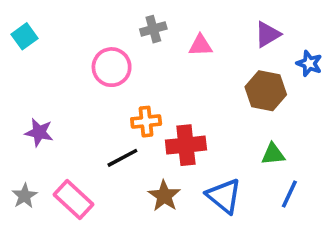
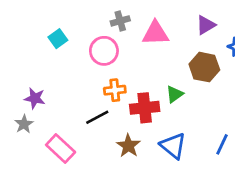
cyan square: (25, 36) -> (58, 39), moved
pink triangle: (200, 45) -> (155, 33), size x1.5
pink circle: (112, 67) -> (104, 51), moved
green triangle: (273, 154) -> (174, 94), moved, turned -30
gray star: (25, 196) -> (24, 124), moved

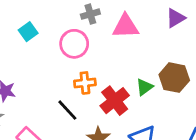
brown hexagon: (204, 67) -> (174, 78), moved
red cross: (145, 108) -> (115, 101), turned -32
black line: (97, 117) -> (67, 110), turned 75

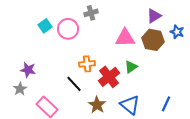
pink triangle: (126, 26) -> (125, 38), moved
pink circle: (74, 44) -> (68, 29), moved
brown hexagon: (174, 78) -> (153, 40), moved

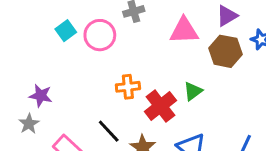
pink triangle: (125, 38) -> (184, 31), moved
black line: (74, 84) -> (109, 131), moved

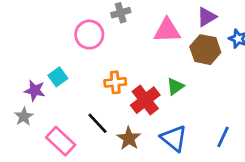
cyan square: (66, 31) -> (58, 77), moved

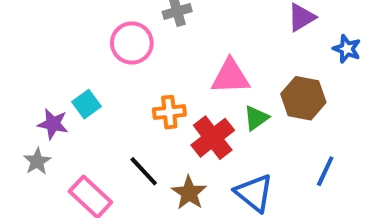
pink triangle: (167, 30) -> (230, 77), moved
brown hexagon: (205, 50) -> (303, 98), moved
blue line: (223, 137) -> (325, 171), moved

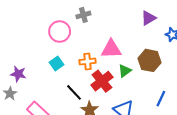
cyan square: (86, 104) -> (56, 64), moved
orange cross: (169, 112) -> (87, 61), moved
black line: (144, 171) -> (74, 92), moved

